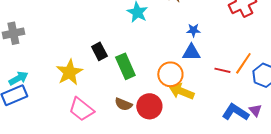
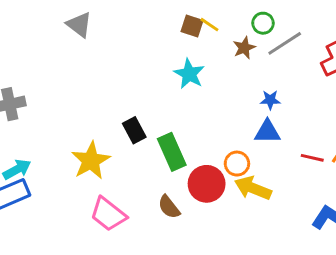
orange circle: (170, 74) -> (237, 164), size x0.7
brown semicircle: (123, 104) -> (169, 207), turned 30
red circle: (149, 106) -> (207, 184), moved

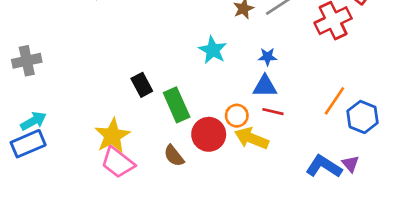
cyan star: (189, 74) -> (213, 50), moved
red line: (312, 158) -> (273, 112), moved
yellow star: (91, 161) -> (112, 136), moved

